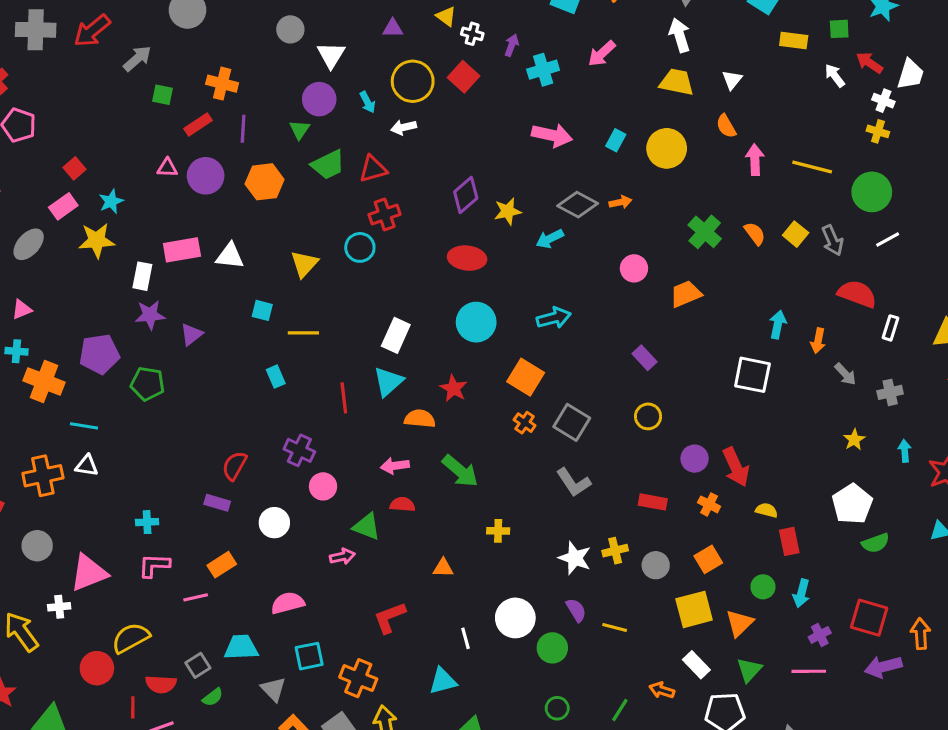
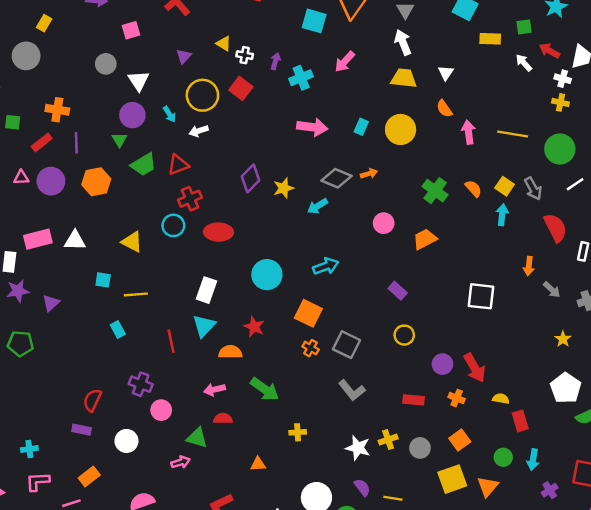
purple triangle: (393, 28) -> (184, 56), turned -42
red ellipse: (467, 258) -> (218, 232), moved
yellow triangle: (304, 264) -> (132, 242), turned -40
red semicircle: (857, 294) -> (555, 228), turned 48
cyan arrow: (778, 325) -> (502, 215), moved

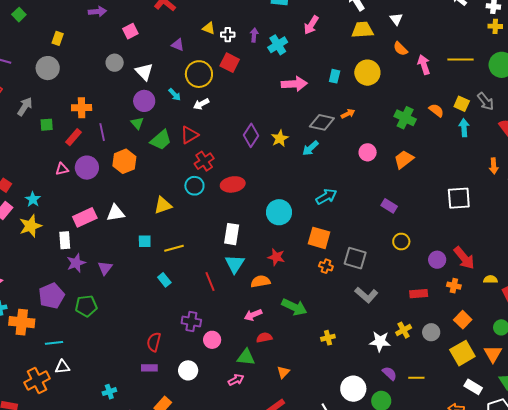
purple triangle: (184, 56) -> (178, 45), turned -40
yellow triangle: (132, 242) -> (163, 205), turned -36
orange triangle: (258, 464) -> (283, 372), moved, turned -32

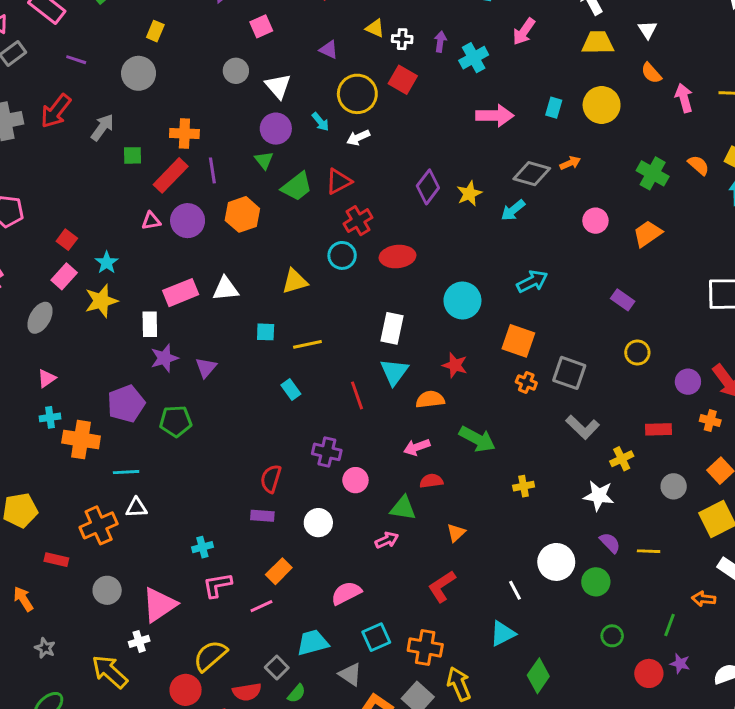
red rectangle: (74, 137) -> (171, 175), size x1.4
yellow cross: (404, 330) -> (622, 459), moved

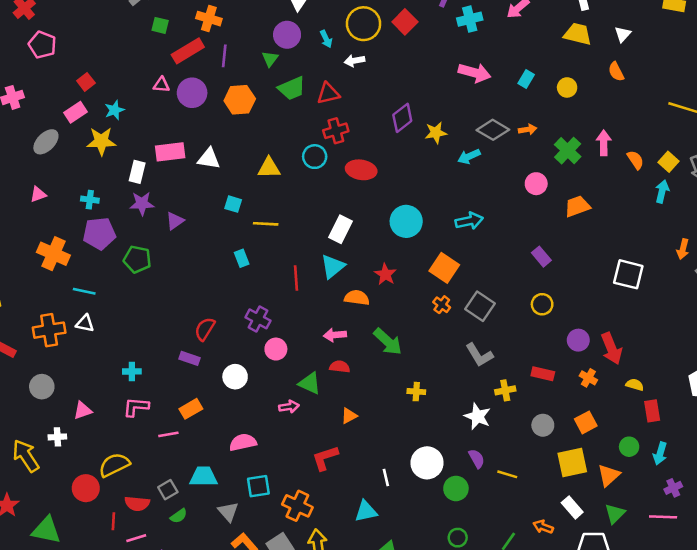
pink arrow: (684, 98) -> (604, 143), moved
yellow circle: (602, 105) -> (567, 87), size x0.6
green cross: (653, 173) -> (568, 151), moved
cyan cross: (50, 417) -> (90, 200), moved
pink triangle: (159, 605) -> (83, 410), size x0.6

